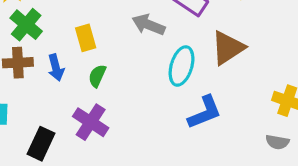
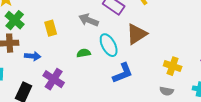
cyan ellipse: (182, 66) -> (109, 45), turned -45
blue arrow: (56, 68) -> (33, 56), moved, turned -70
green semicircle: (97, 76) -> (84, 53), moved, turned 56

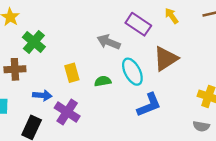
green cross: (15, 20) -> (34, 42), moved
yellow rectangle: (51, 28) -> (72, 73), moved
blue arrow: (33, 56) -> (42, 95), moved

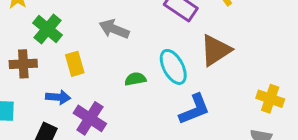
gray arrow: (109, 42) -> (114, 29), moved
yellow rectangle: (72, 73) -> (75, 64), moved

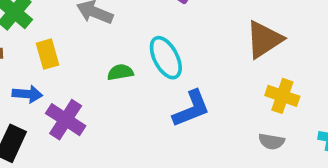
brown triangle: (216, 50) -> (264, 39), moved

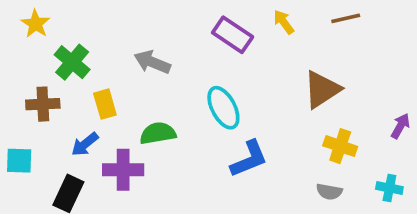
green semicircle: (120, 72) -> (158, 133), moved, size x1.4
blue arrow: (27, 94) -> (85, 144), turned 136
purple cross: (66, 120) -> (123, 170), turned -33

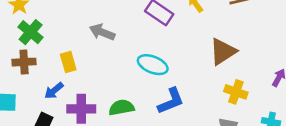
green cross: (72, 62) -> (31, 32), moved
cyan ellipse: (223, 108) -> (153, 65), turned -40
green semicircle: (158, 133) -> (122, 108), moved

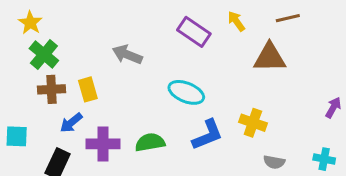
brown triangle: (223, 52) -> (270, 58), moved, turned 32
brown cross: (24, 62) -> (51, 89), moved
yellow cross: (236, 92) -> (253, 123), moved

